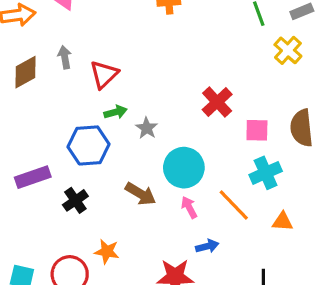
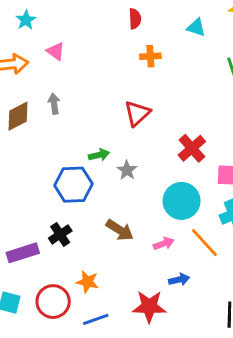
red triangle: (104, 74) -> (137, 113), moved
cyan circle: (184, 168) -> (182, 201), moved
purple rectangle: (33, 177) -> (23, 253), moved
pink arrow: (189, 207) -> (164, 244), turned 96

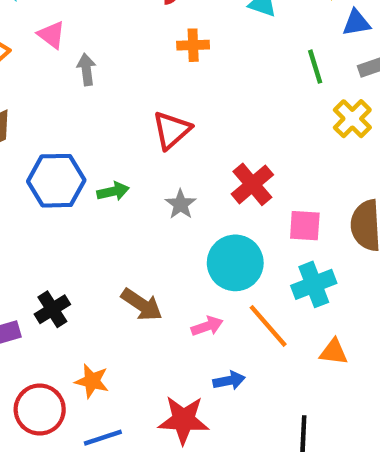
gray arrow: (54, 104) -> (86, 70), moved
gray star: (127, 170) -> (181, 204), moved
blue hexagon: (73, 185) -> (56, 181), moved

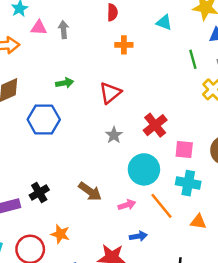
pink triangle: (51, 35) -> (39, 28), moved, turned -35
gray arrow: (86, 70) -> (64, 30), moved
green arrow: (113, 191) -> (65, 83), moved
cyan cross: (314, 284) -> (188, 183), turned 30

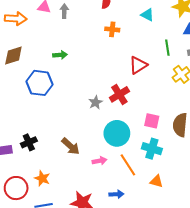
red triangle: (110, 93) -> (138, 65), moved
red cross: (155, 125) -> (119, 94), moved
blue arrow: (138, 236) -> (116, 194), moved

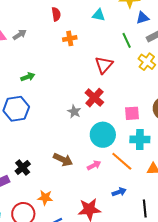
gray arrow: (64, 11) -> (20, 35), turned 72

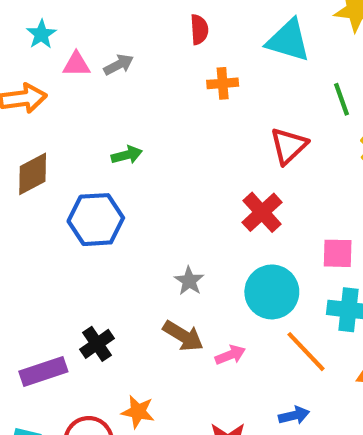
cyan triangle: (99, 15) -> (288, 40), size x1.6
gray star: (74, 112) -> (189, 281), moved
pink arrow: (94, 165) -> (230, 355), moved

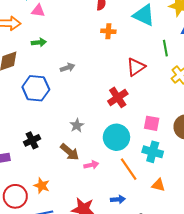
gray arrow: (119, 65) -> (68, 68), moved
green arrow: (127, 155) -> (39, 42), moved
black cross: (97, 344) -> (32, 140), moved

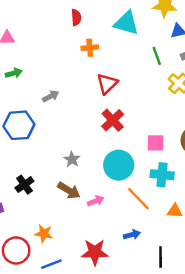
red triangle: (136, 67) -> (107, 84), moved

